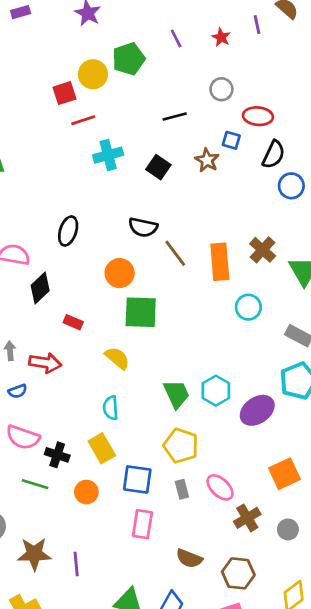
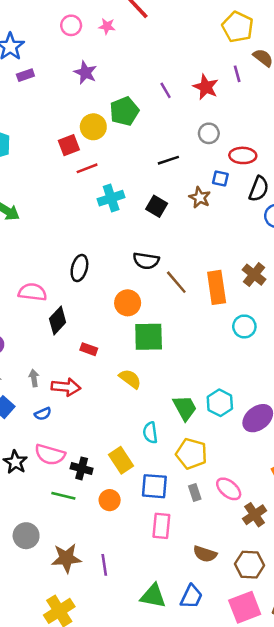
red star: (221, 37) -> (206, 87), size x1.5
cyan semicircle: (111, 408) -> (150, 433), moved

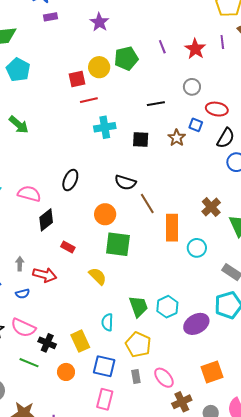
black square: (157, 206) -> (141, 139), turned -36
orange rectangle: (217, 287) -> (172, 228), moved

